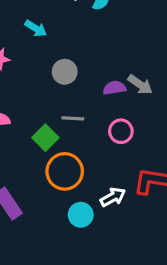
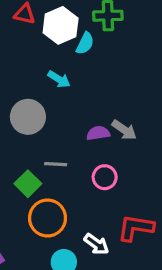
cyan arrow: (36, 28) -> (59, 79), moved
gray circle: (65, 72) -> (28, 117), moved, size x1.4
white arrow: (113, 197) -> (96, 244), turned 65

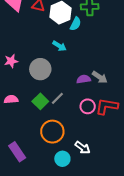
gray line: (56, 164) -> (57, 98), turned -48
green square: (28, 184) -> (40, 101), moved
red L-shape: (136, 228) -> (107, 106), moved

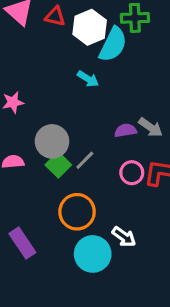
cyan semicircle: (76, 24) -> (113, 44), size x1.6
gray circle: (40, 69) -> (52, 141), moved
cyan circle: (62, 159) -> (93, 254), size x1.5

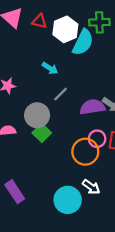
cyan arrow: (88, 79) -> (50, 68), moved
purple semicircle: (126, 130) -> (92, 107), size x1.5
gray line: (85, 160) -> (61, 94), moved
orange circle: (77, 212) -> (85, 152), moved

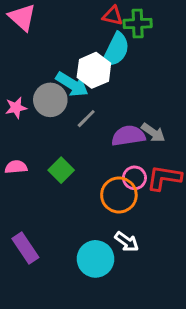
red triangle: (39, 21) -> (113, 16), moved
white hexagon: (65, 29) -> (94, 70), moved
cyan arrow: (50, 68) -> (72, 84), size x1.5
gray circle: (37, 115) -> (50, 100), moved

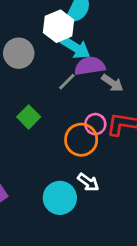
cyan arrow: (72, 84) -> (75, 47), moved
gray line: (86, 119) -> (67, 82), moved
purple semicircle: (128, 136) -> (90, 66), moved

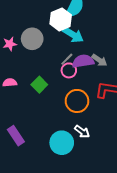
purple semicircle: (90, 66) -> (83, 61), moved
pink circle: (95, 124) -> (69, 70), moved

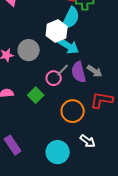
purple semicircle: (83, 61) -> (79, 72), turned -95
pink circle: (69, 70) -> (54, 78), moved
white arrow: (82, 132) -> (88, 141), moved

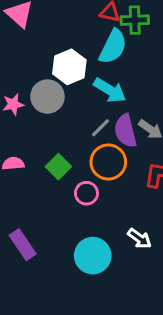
white hexagon: (57, 31) -> (69, 67), moved
pink circle: (54, 78) -> (86, 193), moved
orange circle: (73, 111) -> (108, 162), moved

